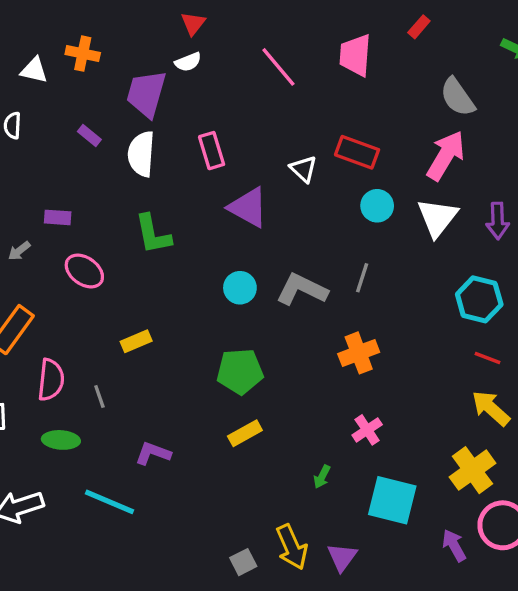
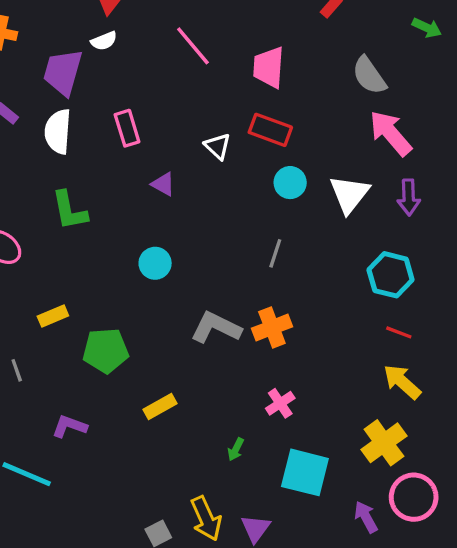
pink trapezoid: (355, 55) -> (269, 67), moved
pink arrow: (446, 156) -> (391, 133), moved, turned -72
purple triangle: (248, 207) -> (163, 184), size x0.6
gray L-shape: (302, 289) -> (216, 327), moved
green pentagon: (240, 371) -> (106, 351), moved

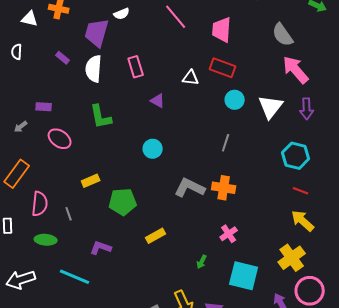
white triangle: (218, 146) -> (191, 78), turned -36
orange cross: (272, 327) -> (224, 188), turned 30

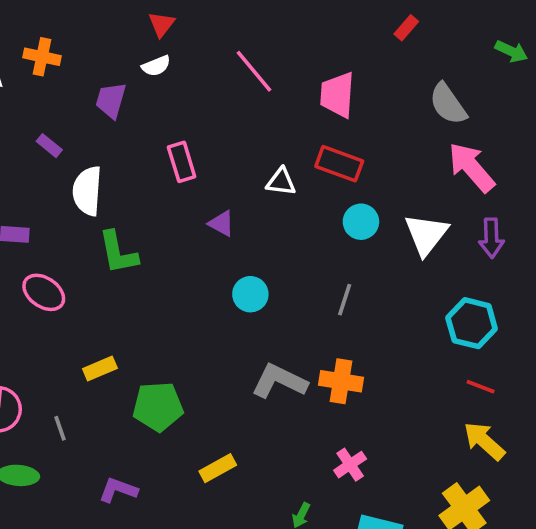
purple trapezoid: (97, 33) -> (111, 100), size x0.7
white semicircle: (94, 69) -> (87, 191), moved
cyan circle: (153, 149) -> (250, 294), moved

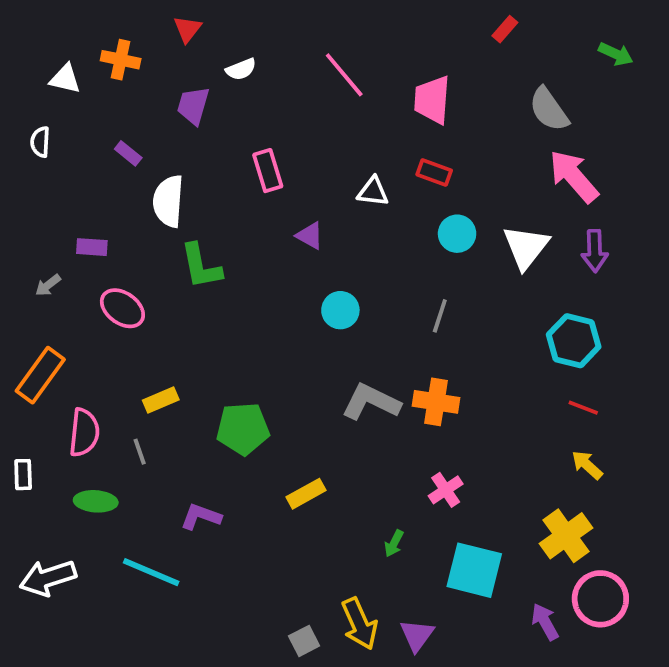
red triangle: (162, 24) -> (187, 29), moved
red rectangle: (339, 164) -> (434, 172), size x0.7
yellow rectangle: (100, 369) -> (161, 400), moved
yellow arrow: (484, 441) -> (587, 465), size x0.7

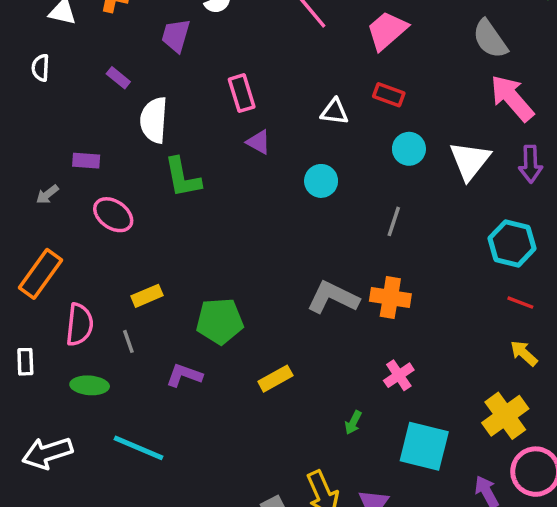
pink trapezoid: (432, 100) -> (387, 31), turned 45
purple triangle: (310, 236) -> (259, 142), moved
cyan circle: (340, 310) -> (321, 181), moved
purple L-shape: (201, 517) -> (184, 375), moved

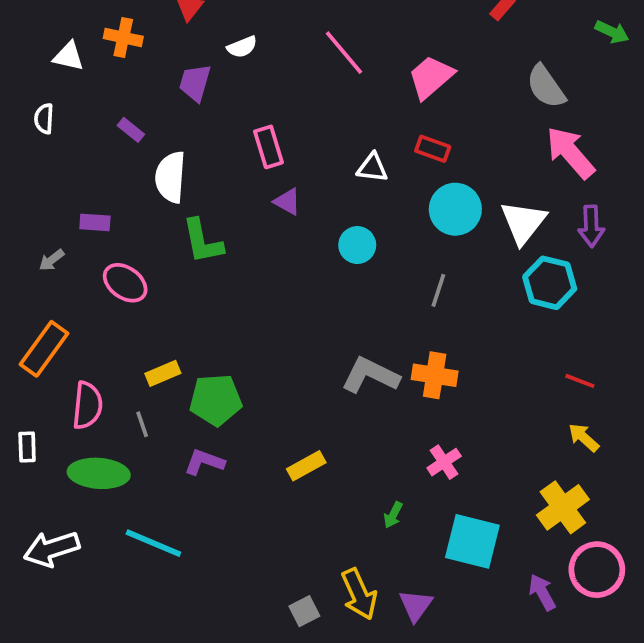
cyan circle: (409, 149) -> (455, 209), size x1.4
cyan hexagon: (512, 243) -> (550, 283), moved
green pentagon: (220, 321) -> (216, 400), moved
green ellipse: (90, 385) -> (99, 473), size x1.4

